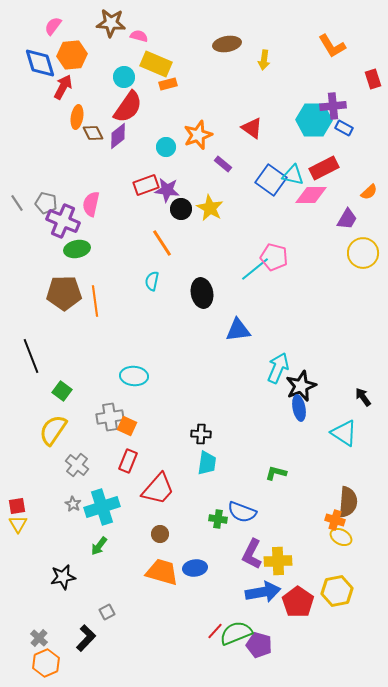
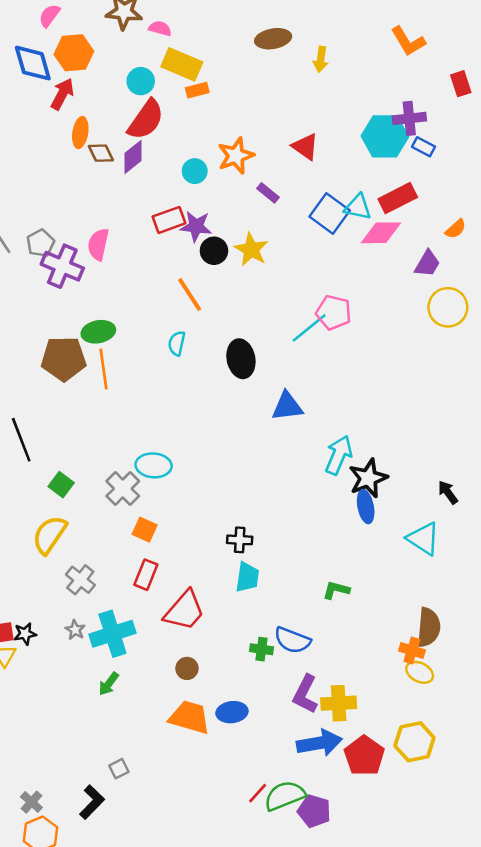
gray pentagon: (46, 203) -> (40, 243), turned 30
green ellipse: (77, 249) -> (98, 332), moved
gray cross: (110, 417) -> (123, 489), moved, turned -36
black star: (63, 577) -> (25, 634), moved, size x0.7

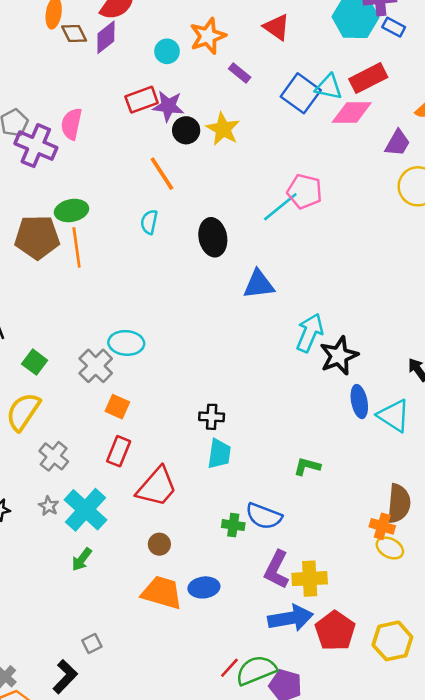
blue ellipse: (366, 507) -> (359, 402), moved
cyan cross: (112, 634) -> (86, 510), turned -30
yellow hexagon: (414, 742) -> (392, 641), moved

